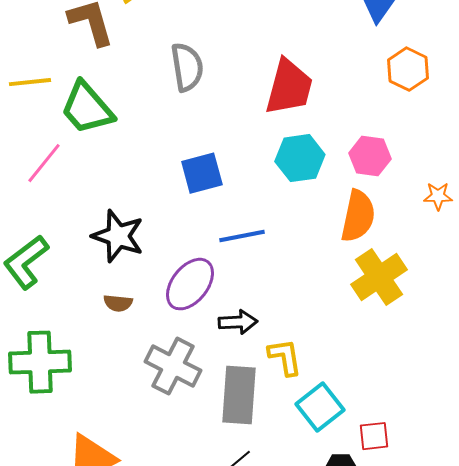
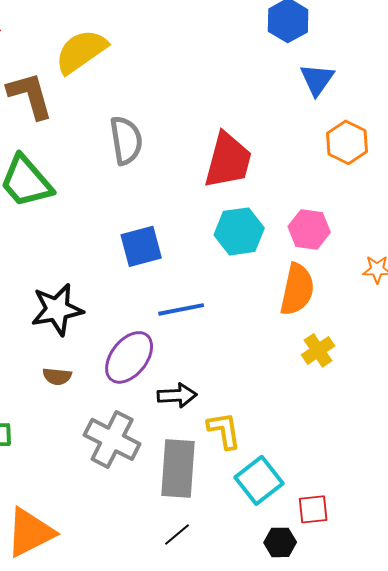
black star: (118, 236) -> (57, 309), turned -30
yellow cross: (379, 277) -> (318, 350), size x0.6

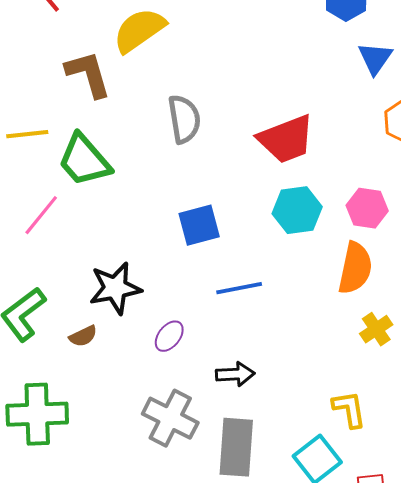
red trapezoid: (228, 160) -> (286, 139), turned 54
purple ellipse: (129, 357) -> (169, 336), moved, size x0.6
brown semicircle: (57, 376) -> (83, 336), moved, turned -32
yellow L-shape: (224, 430) -> (349, 409), moved

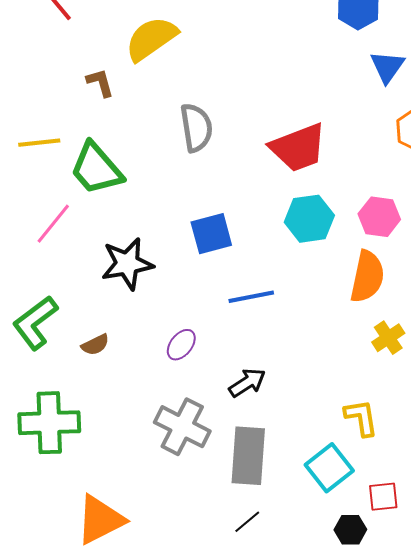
brown L-shape: (88, 74) -> (100, 83), size x0.6
black star: (115, 288) -> (127, 264), moved
black arrow: (235, 374) -> (247, 383), turned -30

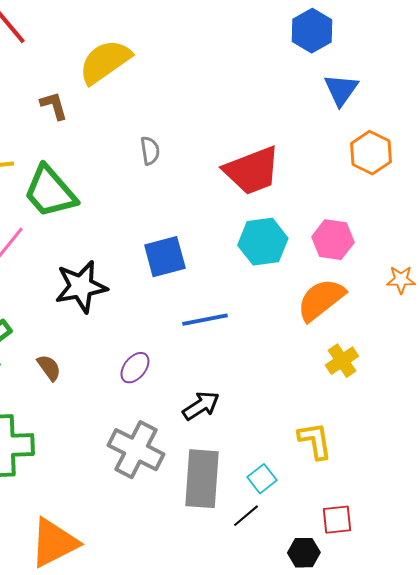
gray semicircle: (196, 128) -> (150, 151), size x0.6
orange semicircle: (367, 277) -> (321, 300), turned -140
brown semicircle: (95, 345) -> (49, 368), turned -100
cyan square: (329, 468) -> (262, 479), moved, size x0.6
black line: (247, 522) -> (246, 516), moved

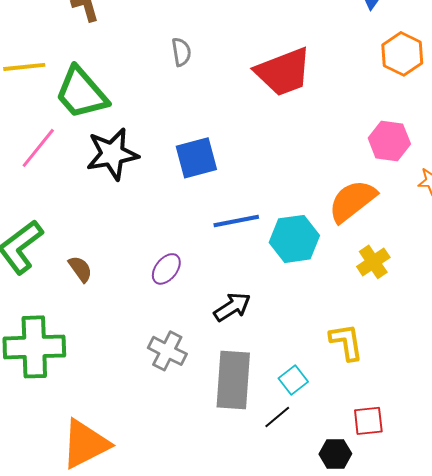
pink hexagon: (333, 240) -> (389, 141), moved
cyan hexagon: (263, 242) -> (294, 239), moved
black star: (81, 287) -> (112, 154), moved
gray cross: (136, 450) -> (167, 351), size x0.7

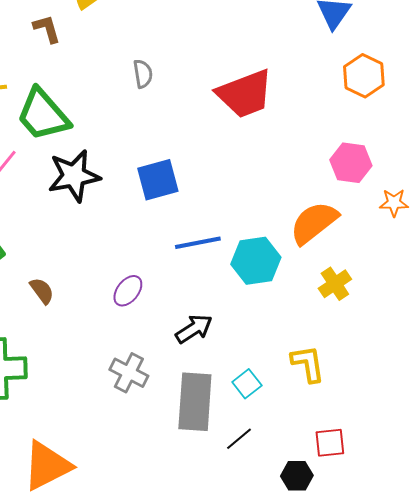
cyan square: (293, 380) -> (247, 384), moved

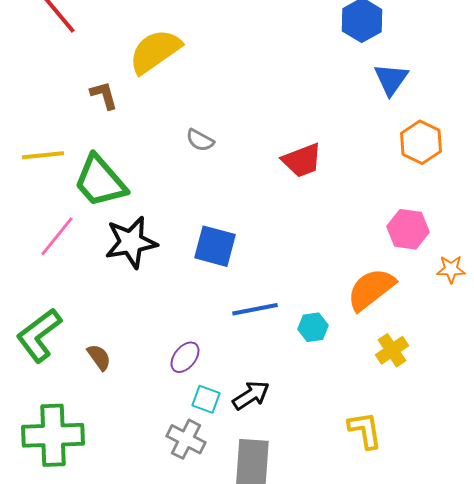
gray semicircle: (143, 74) -> (200, 140), turned 128
red trapezoid: (245, 94) -> (302, 160), size x0.7
blue square: (158, 180) -> (215, 246), turned 30
cyan hexagon: (256, 261) -> (313, 327), size x0.6
cyan square: (247, 384) -> (206, 399), moved, turned -32

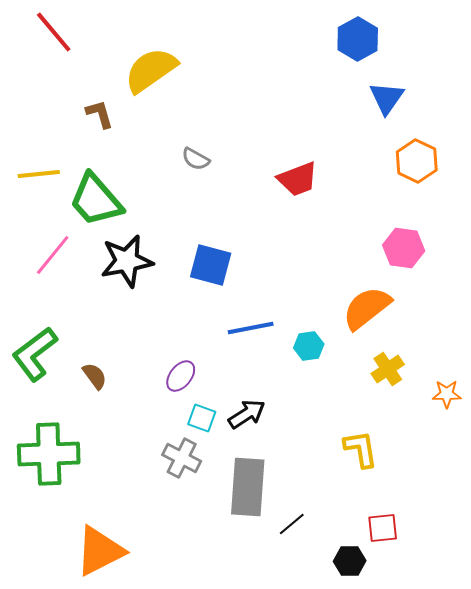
orange star: (451, 269) -> (447, 394), moved

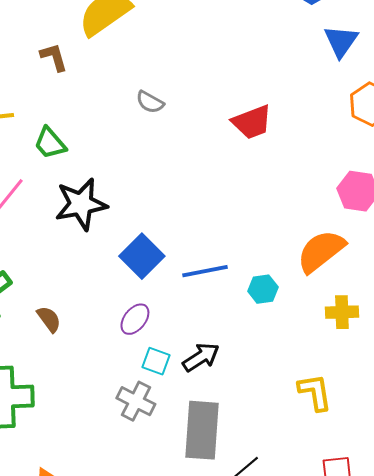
green trapezoid: (96, 200) -> (50, 143), size x0.6
blue square: (211, 265) -> (142, 256), moved, turned 30
yellow cross: (388, 369) -> (342, 312), turned 32

